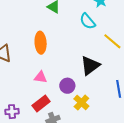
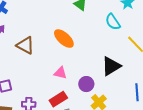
orange ellipse: (41, 43) -> (64, 39), turned -50

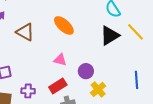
black triangle: (111, 66) -> (110, 36), moved

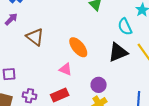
orange ellipse: (64, 25) -> (78, 47), moved
purple circle: (86, 71) -> (99, 85), moved

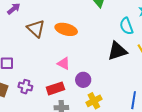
orange ellipse: (78, 47) -> (66, 29), moved, turned -40
purple circle: (99, 85) -> (83, 80), moved

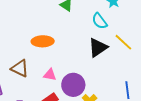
brown triangle: (36, 28) -> (20, 68), moved
purple circle: (83, 80) -> (73, 85), size x1.5

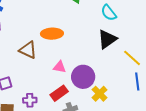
yellow line: (123, 42) -> (132, 58), moved
brown triangle: (20, 68) -> (28, 50), moved

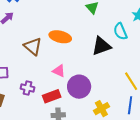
black triangle: (107, 39) -> (101, 46), moved
yellow cross: (100, 94) -> (101, 109), moved
purple cross: (30, 100) -> (27, 88), moved

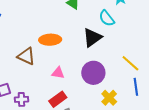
purple circle: (79, 87) -> (93, 73), moved
purple cross: (27, 88) -> (21, 99), moved

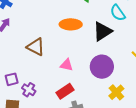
orange ellipse: (50, 40) -> (71, 24), moved
purple cross: (21, 99) -> (29, 90), turned 32

